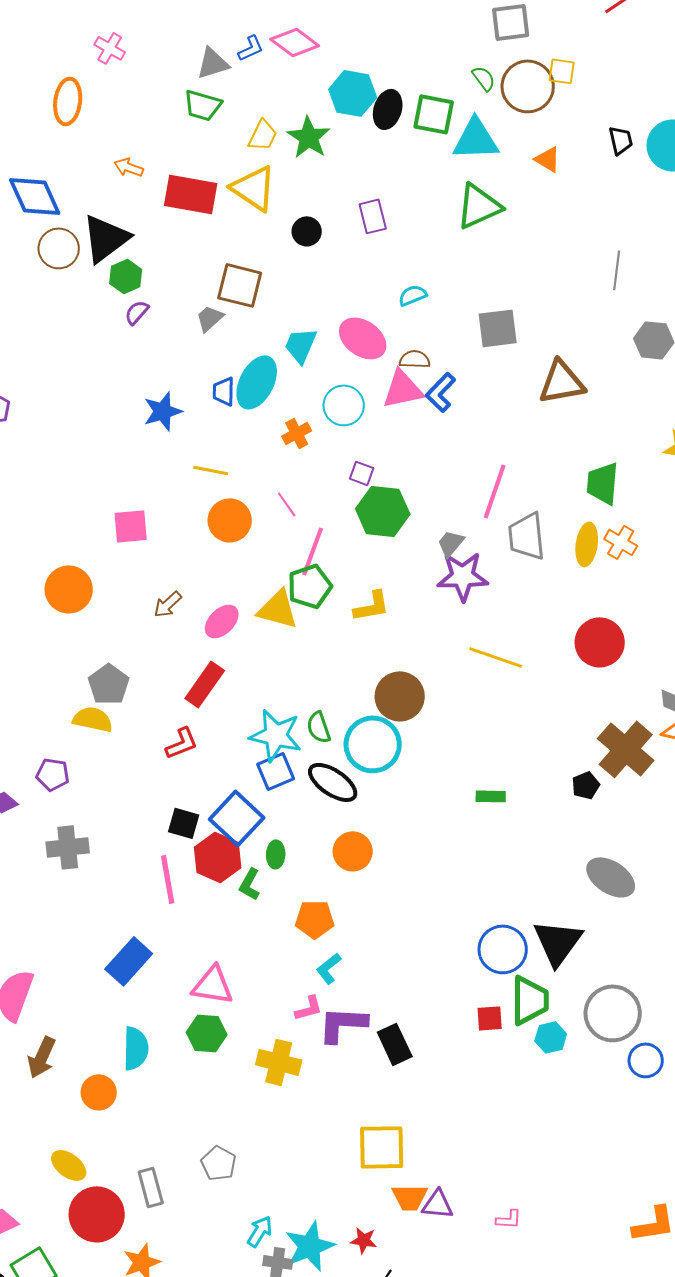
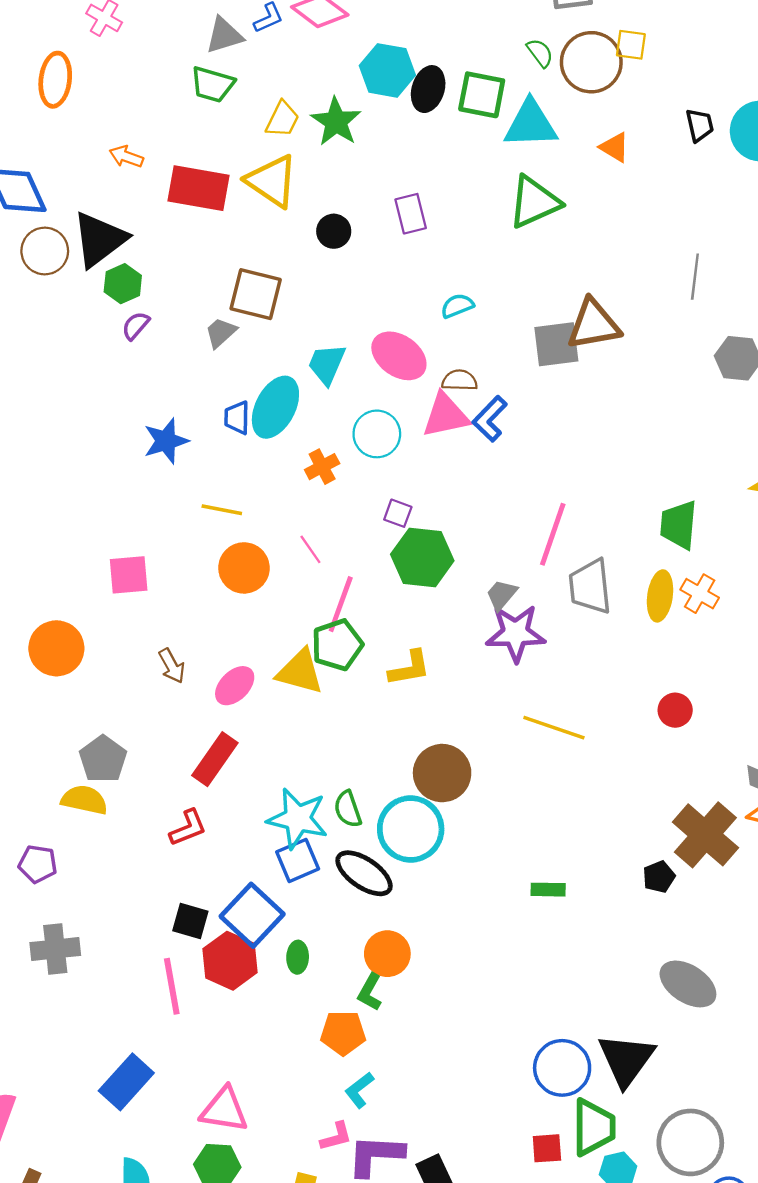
brown triangle: (562, 382) -> (594, 324), moved
brown arrow: (168, 604) -> (172, 666), turned -76
red circle: (600, 642) -> (675, 710), size x0.6
green L-shape: (250, 884) -> (370, 992), moved

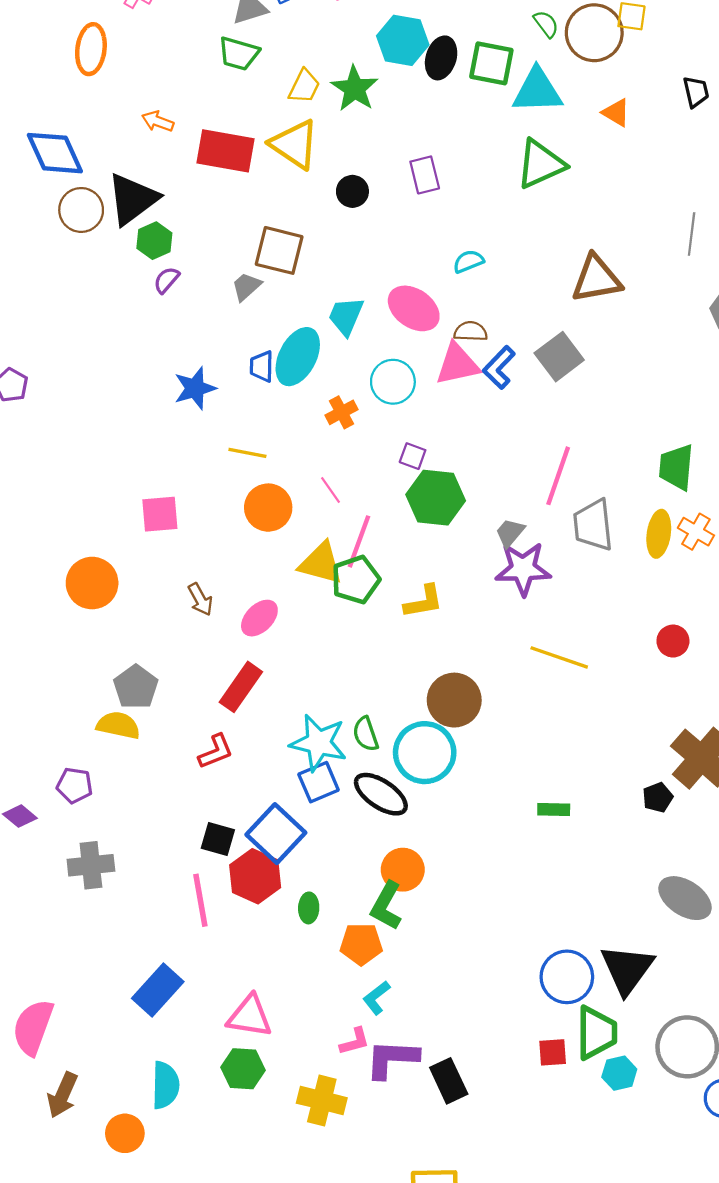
gray square: (556, 344) -> (559, 357), moved, turned -30
yellow triangle: (300, 672) -> (321, 563), moved
green ellipse: (298, 957) -> (309, 908), moved
green L-shape: (370, 992) -> (386, 906), size x1.4

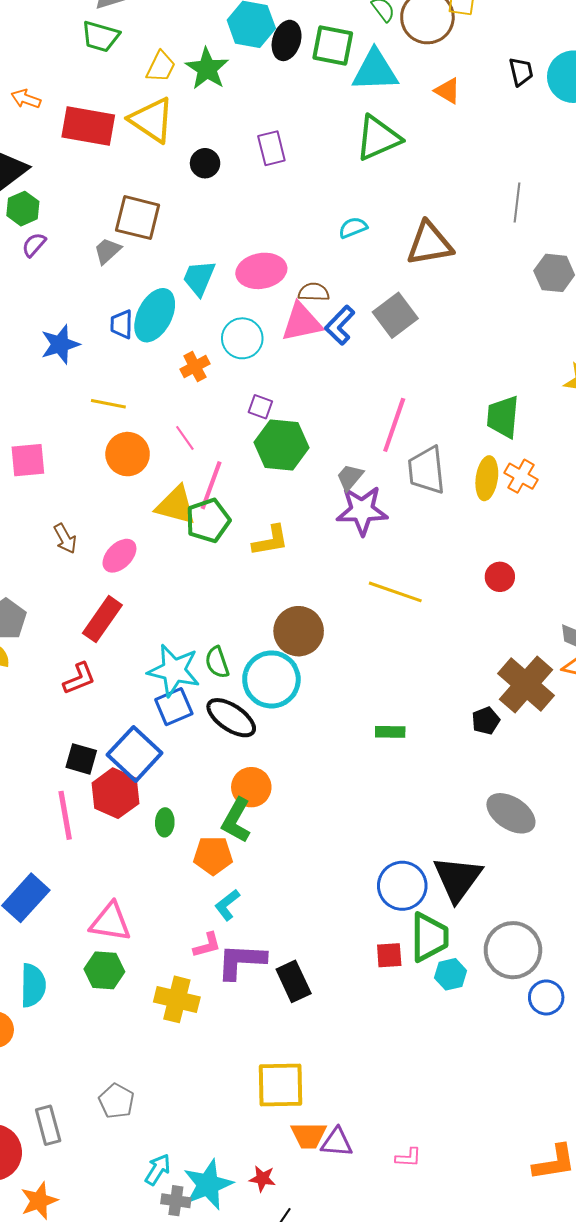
cyan semicircle: (468, 261) -> (353, 228), moved
pink ellipse: (414, 308) -> (261, 271), turned -45

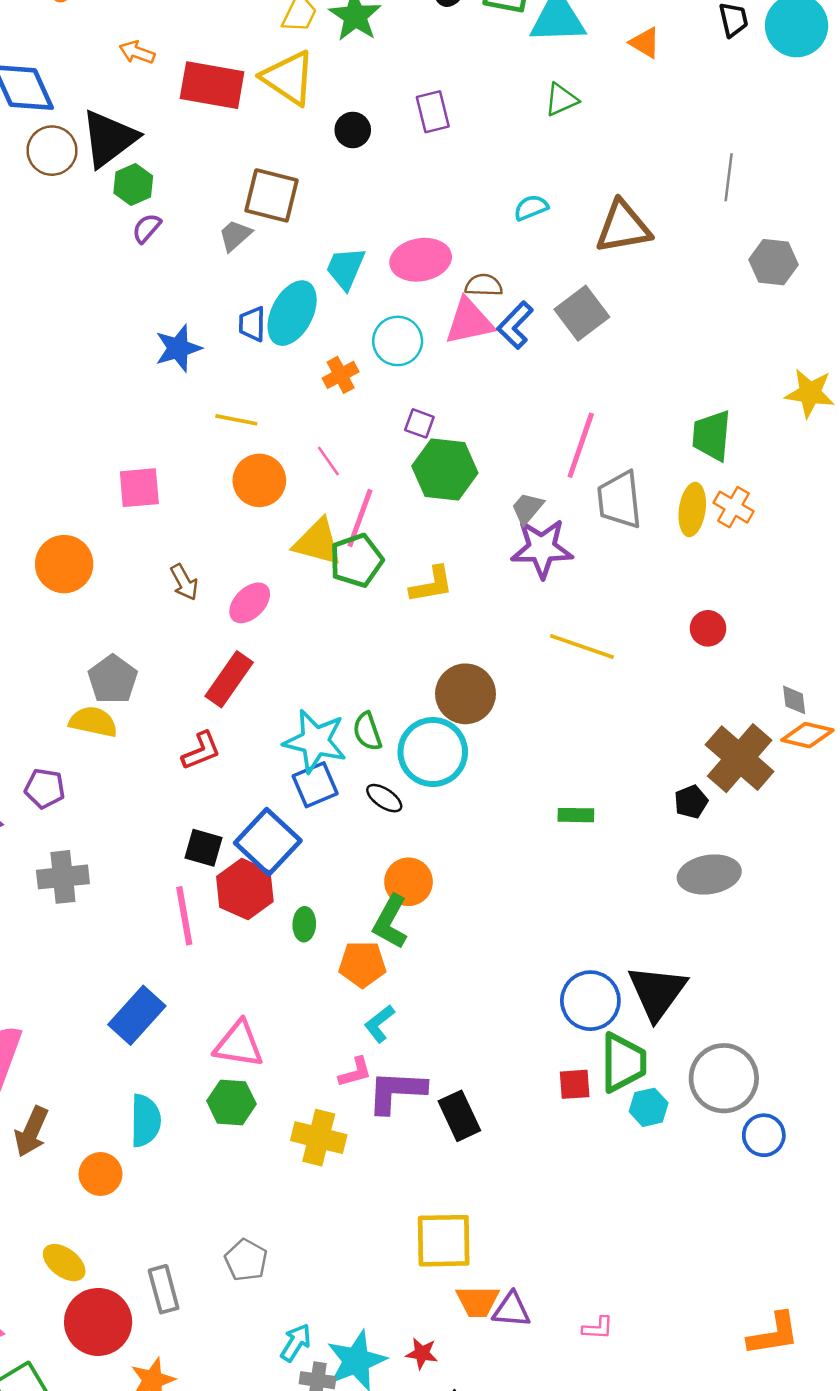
green triangle: (378, 138) -> (561, 100), size x0.6
black ellipse: (231, 718) -> (384, 798), size x0.6
gray ellipse: (511, 813) -> (709, 875), moved, turned -42

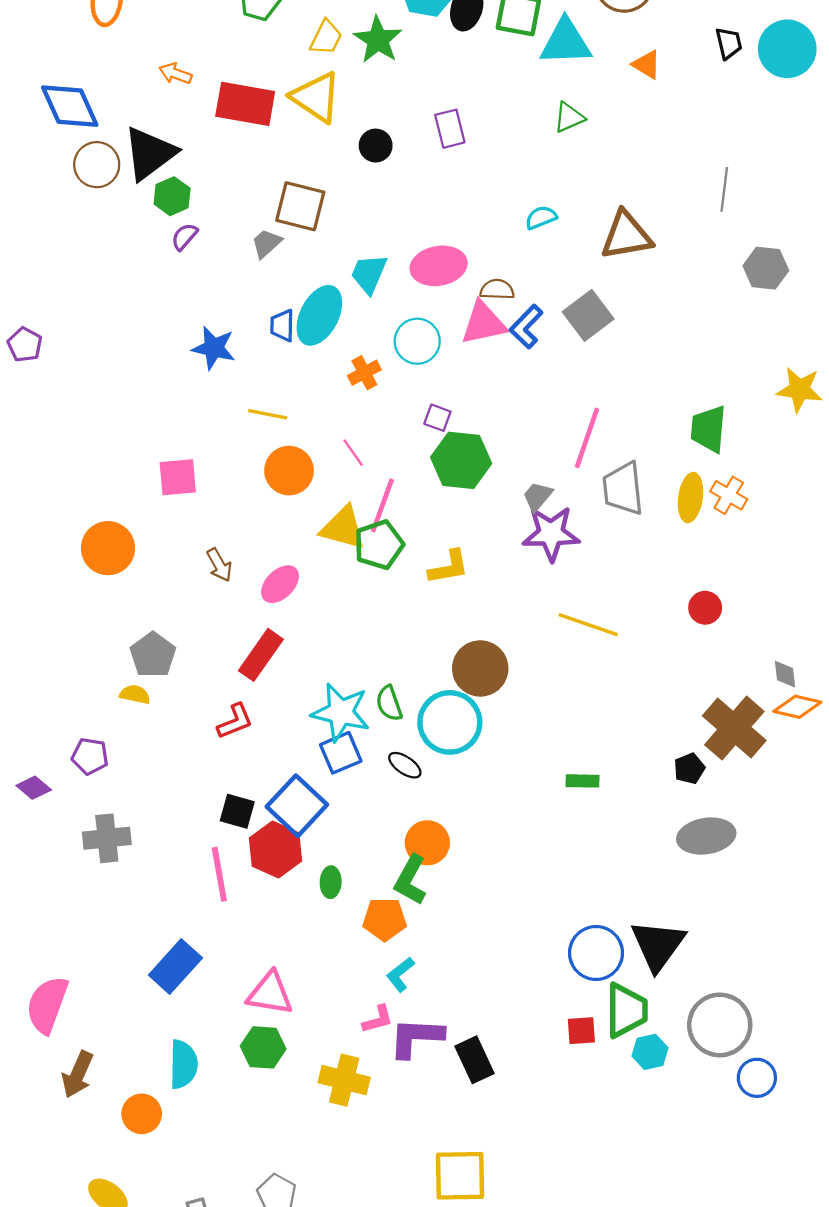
blue star: (178, 348) -> (214, 348), turned 30
yellow semicircle: (93, 722) -> (135, 694), size x0.7

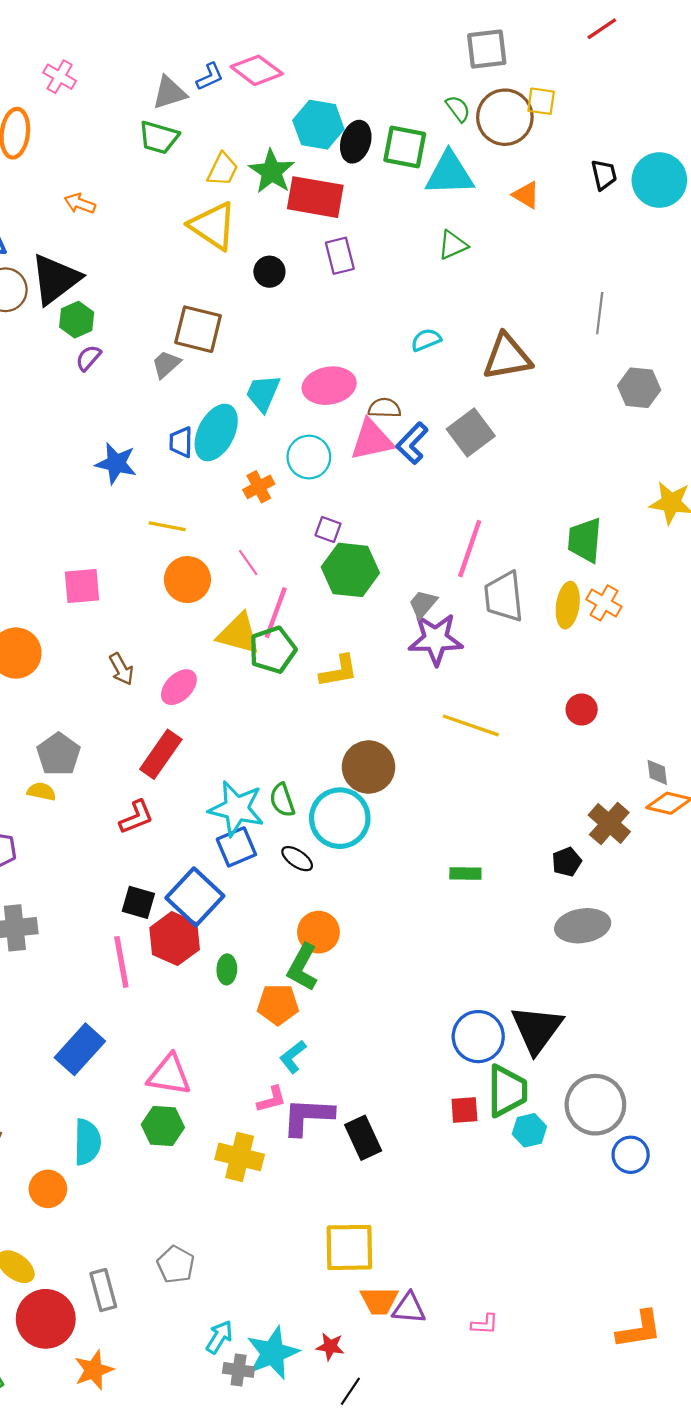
red rectangle: (245, 104) -> (315, 197), moved
brown cross: (734, 728) -> (609, 823), size x0.7

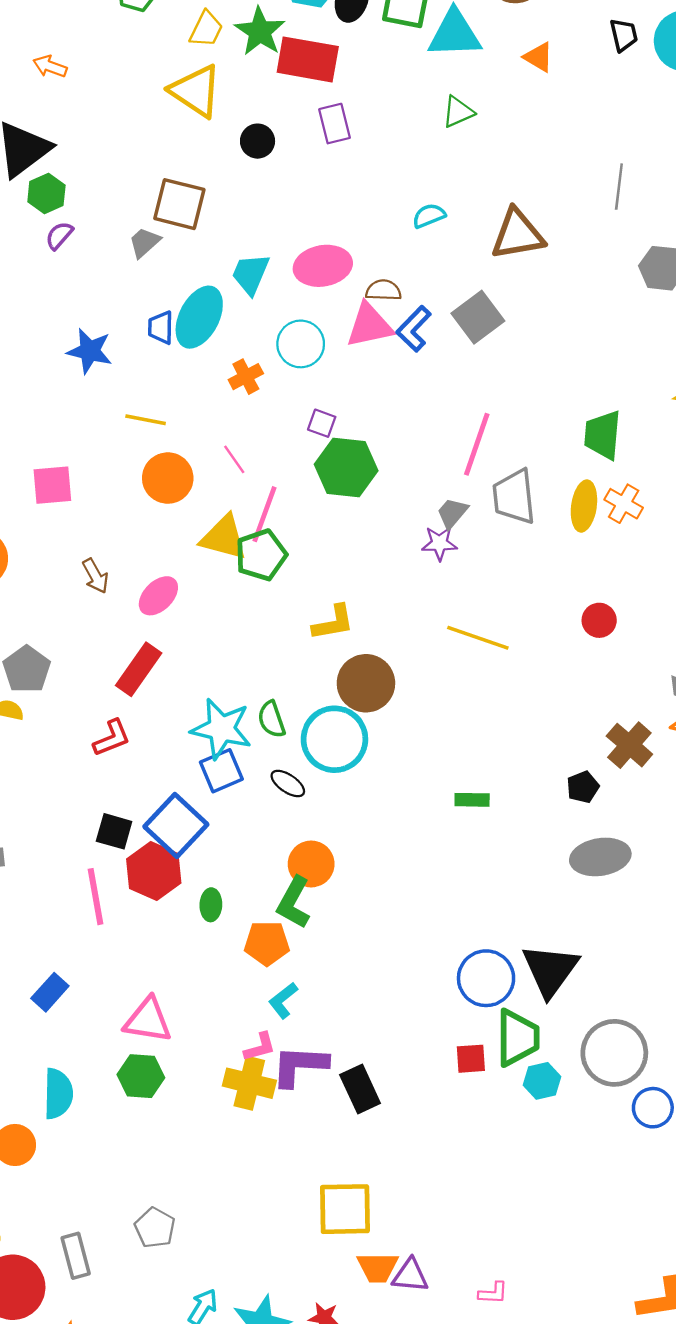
gray trapezoid: (423, 604) -> (452, 513), moved
purple star: (436, 639) -> (439, 543), size x0.6
yellow L-shape: (339, 671) -> (333, 623), moved
blue rectangle: (80, 1049) -> (50, 992), size x0.7
yellow cross: (240, 1157) -> (249, 1083), moved

